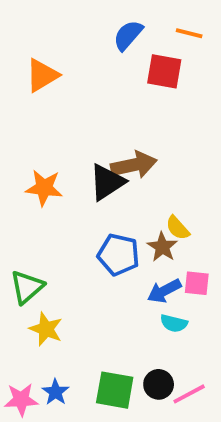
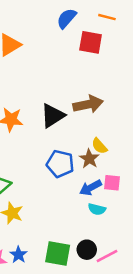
brown arrow: (134, 165) -> (88, 104), moved

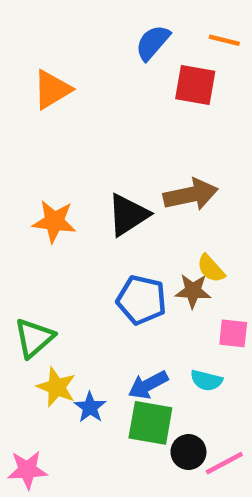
brown star: (89, 159) -> (193, 291), turned -30
blue arrow: (91, 188) -> (148, 385), moved
green square: (58, 253) -> (150, 423), moved
blue star: (18, 255) -> (90, 407), moved

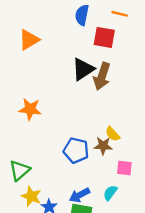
blue semicircle: (153, 43) -> (82, 15), turned -30
brown arrow: (191, 195) -> (102, 76), moved, turned 120
black triangle: (128, 215) -> (83, 69), moved
cyan semicircle: (206, 380) -> (110, 193), turned 112

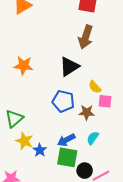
black triangle: (83, 69) -> (69, 67), moved
brown star: (103, 146) -> (87, 112), moved
pink square: (124, 168) -> (105, 101), moved

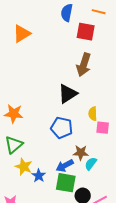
orange star: (23, 66) -> (14, 114), moved
yellow semicircle: (95, 87) -> (93, 114), turned 40
brown star: (87, 112) -> (81, 153), moved

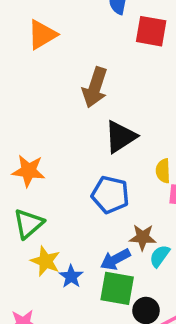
brown arrow: (84, 65) -> (95, 87), moved

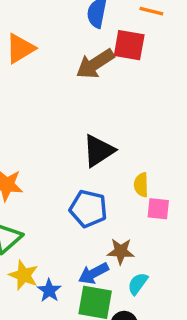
brown arrow: (95, 87) -> (95, 64), moved, turned 39
cyan semicircle: (160, 256) -> (138, 284), moved

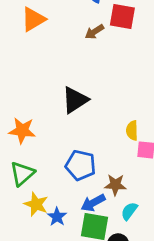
brown arrow: (95, 64) -> (94, 32), size x0.6
black triangle: (99, 151) -> (75, 100), moved
blue pentagon: (88, 209) -> (81, 165), moved

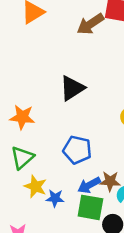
brown arrow: (94, 32) -> (90, 24), size x1.5
brown star: (115, 185) -> (110, 181), moved
blue star: (57, 217) -> (55, 198), turned -30

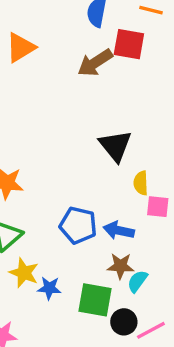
black triangle: (72, 88) -> (115, 146), moved, turned -36
blue arrow: (89, 185) -> (119, 230), moved, turned 40

